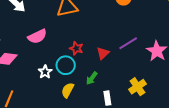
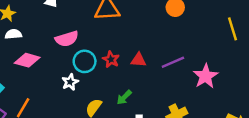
red triangle: (103, 53) -> (138, 60), moved, turned 40
cyan circle: (66, 65) -> (85, 61), moved

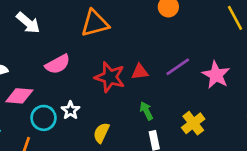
red star: (111, 59) -> (110, 77), size x1.6
cyan circle: (85, 61) -> (44, 118), moved
green arrow: (124, 97) -> (146, 111), moved, turned 119

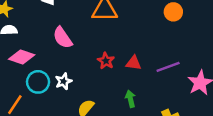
pink semicircle: (58, 64) -> (63, 38), turned 70
red star: (110, 77) -> (106, 61), size x0.6

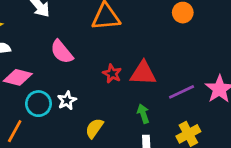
red triangle: (133, 63) -> (143, 73), size x1.5
purple line: (168, 67) -> (182, 92), moved

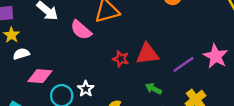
pink semicircle: (62, 52) -> (81, 30), moved
green arrow: (143, 114) -> (154, 89), turned -35

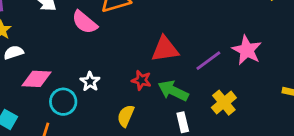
red star: (121, 59) -> (141, 80), moved
white star: (86, 89) -> (90, 82), moved
green arrow: (154, 89) -> (173, 91), size x1.5

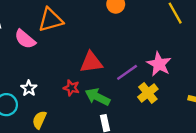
yellow cross: (224, 103) -> (148, 93), moved
yellow semicircle: (126, 116) -> (39, 120), moved

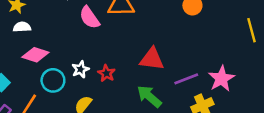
red star: (71, 88) -> (106, 73), moved

